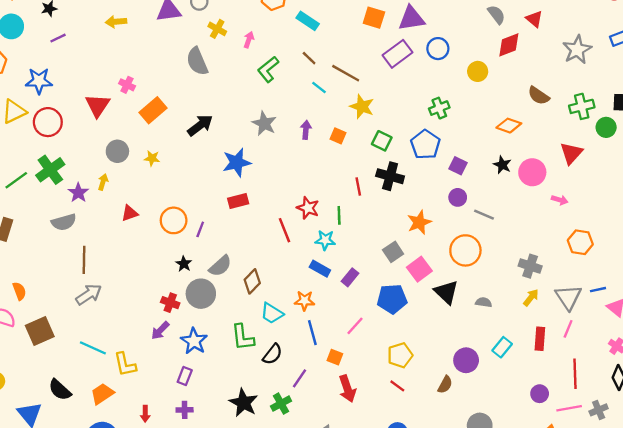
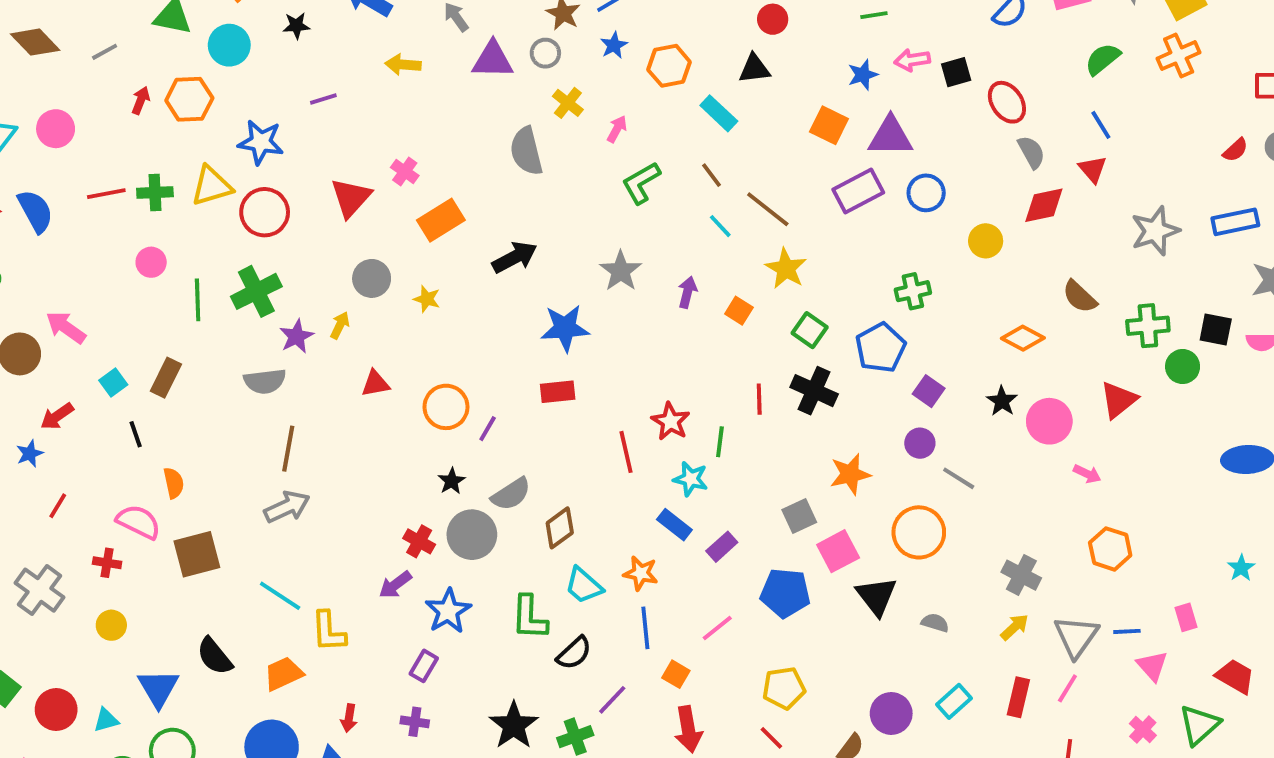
purple line: (58, 38) -> (323, 99), moved
green line: (16, 180) -> (198, 300), turned -65

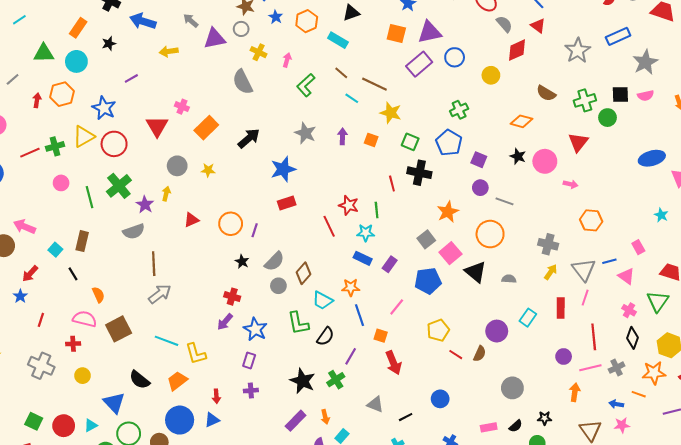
blue star: (261, 142) -> (104, 108), turned 30
gray circle: (472, 535) -> (278, 286), moved, size x0.6
red line: (771, 738) -> (456, 355), moved

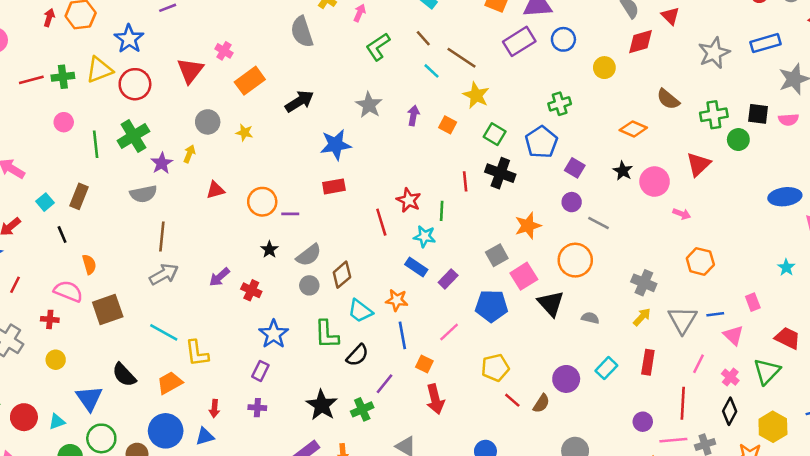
purple line: (255, 230) -> (290, 214), turned 64
pink line: (585, 298) -> (698, 364), moved
purple arrow: (225, 322) -> (219, 277), moved

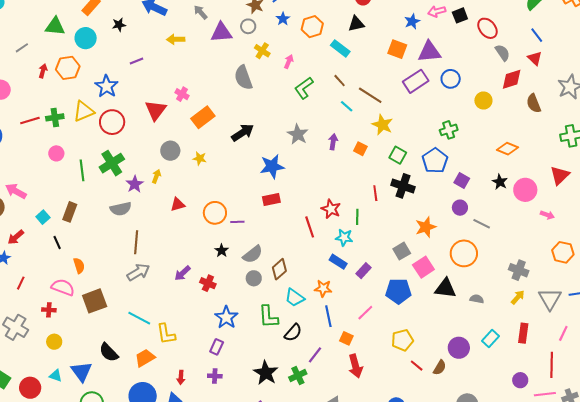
brown semicircle: (668, 99) -> (534, 103), moved, turned 30
black triangle: (551, 303) -> (445, 288), turned -40
cyan triangle: (57, 422) -> (56, 376), moved, turned 40

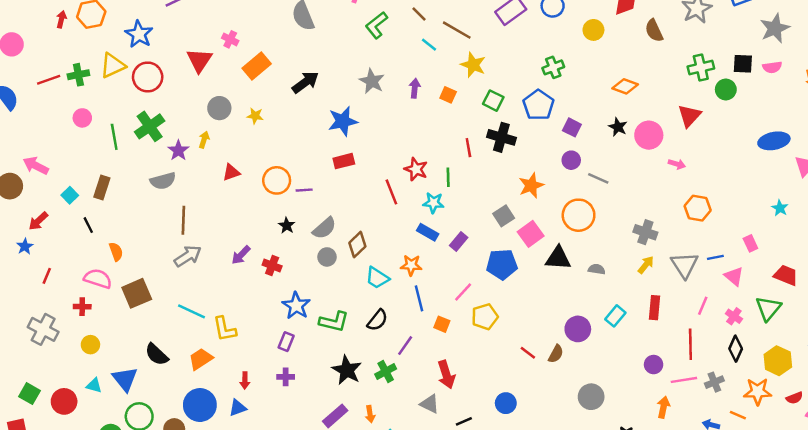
green L-shape: (268, 317) -> (334, 322), moved, turned -70
yellow pentagon: (402, 340) -> (485, 317), moved
red arrow: (356, 366) -> (446, 375), moved

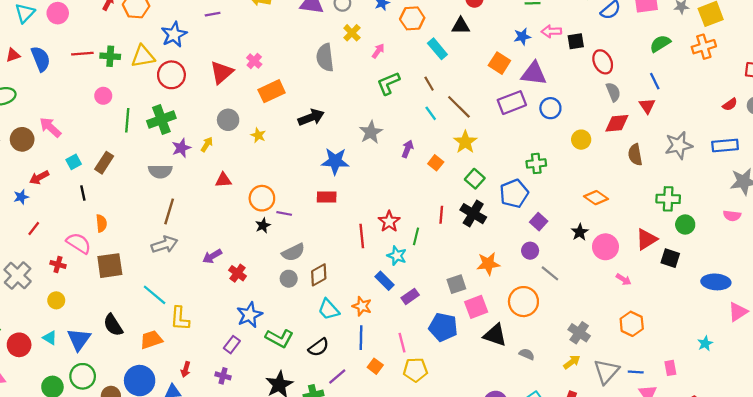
black square: (743, 64) -> (670, 258), moved
black star: (287, 225) -> (263, 226), moved
pink line: (463, 292) -> (402, 343), turned -72

